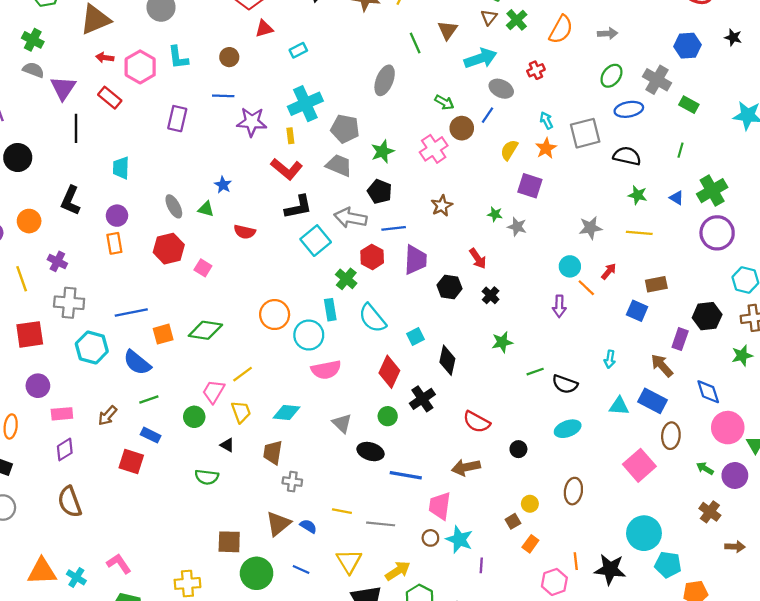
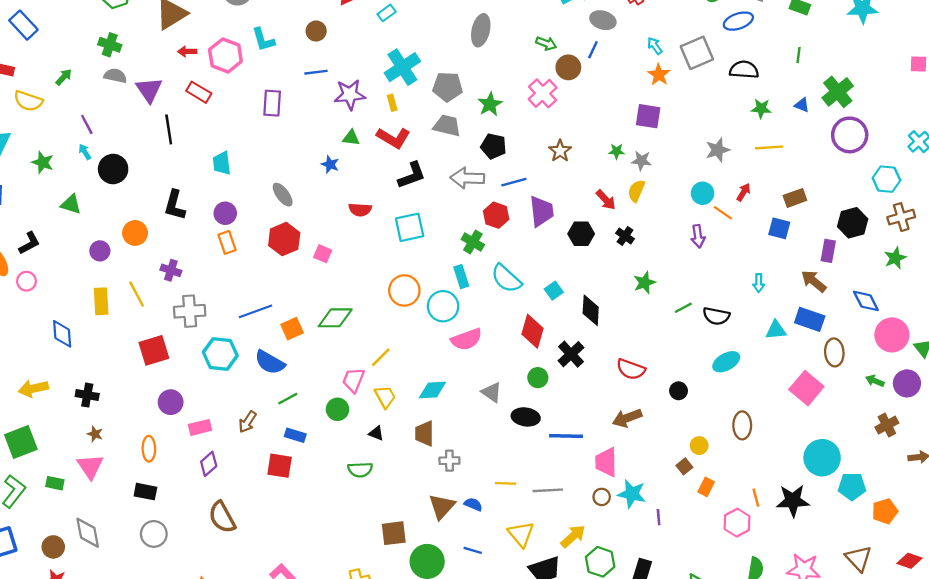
yellow semicircle: (509, 150) -> (636, 191), moved
green triangle: (206, 209) -> (351, 138), moved
cyan square: (316, 241) -> (410, 227), moved, turned 36
brown cross: (710, 512) -> (887, 425), turned 35

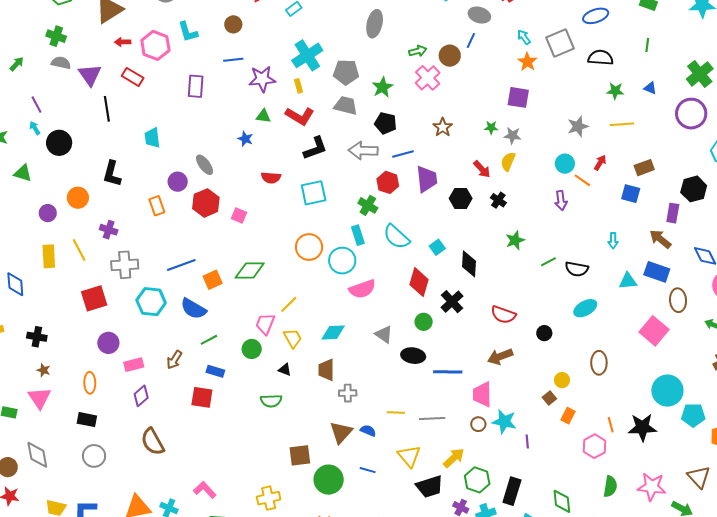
green arrow: (546, 43) -> (418, 51), moved, turned -36
green cross: (838, 92) -> (700, 74), moved
purple circle: (225, 213) -> (178, 182), moved

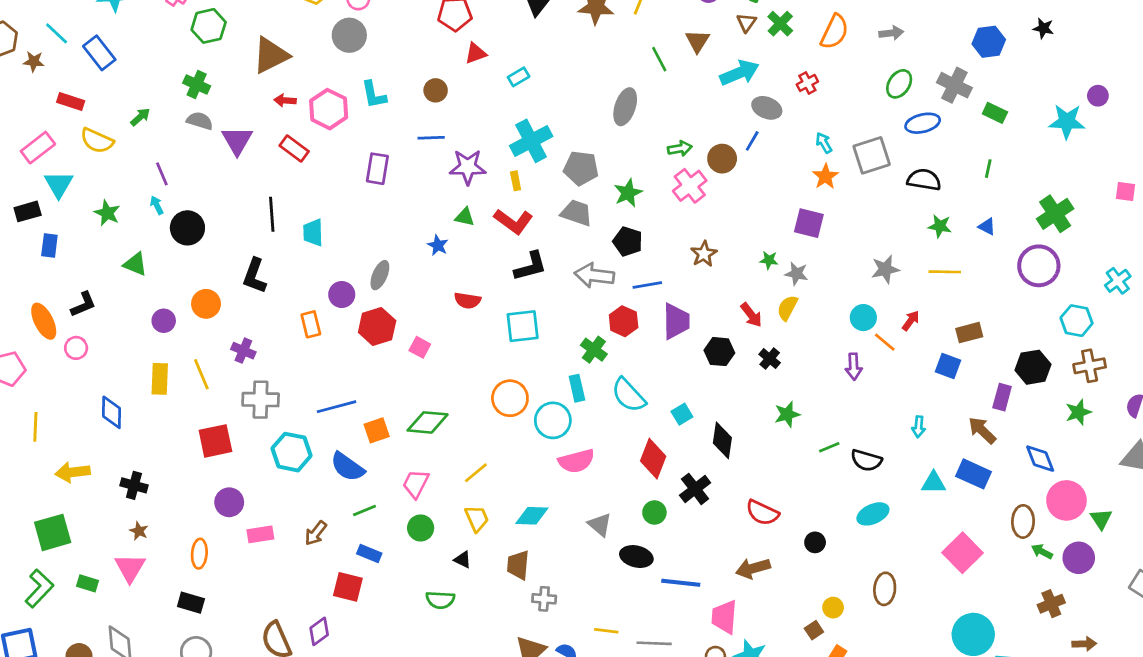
black line: (107, 109) -> (272, 214), moved
gray ellipse: (205, 165) -> (380, 275), turned 55
brown ellipse: (678, 300) -> (1023, 521), moved
pink trapezoid: (265, 324) -> (416, 484), moved
purple diamond: (141, 396) -> (319, 631), moved

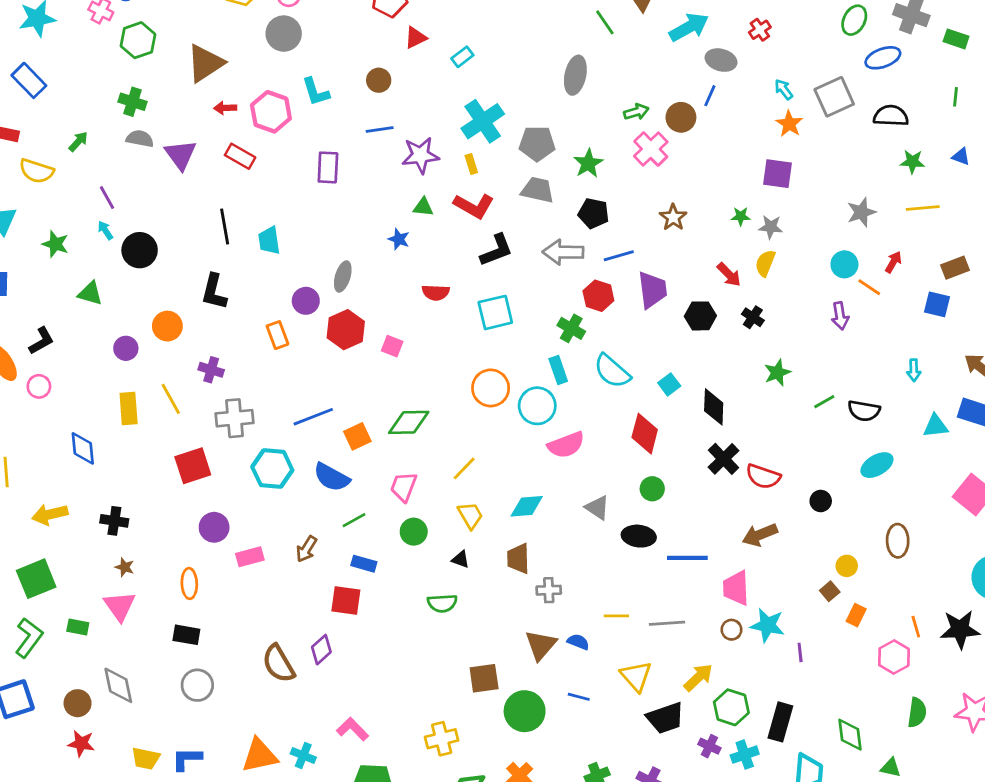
black cross: (695, 489) -> (724, 459), moved

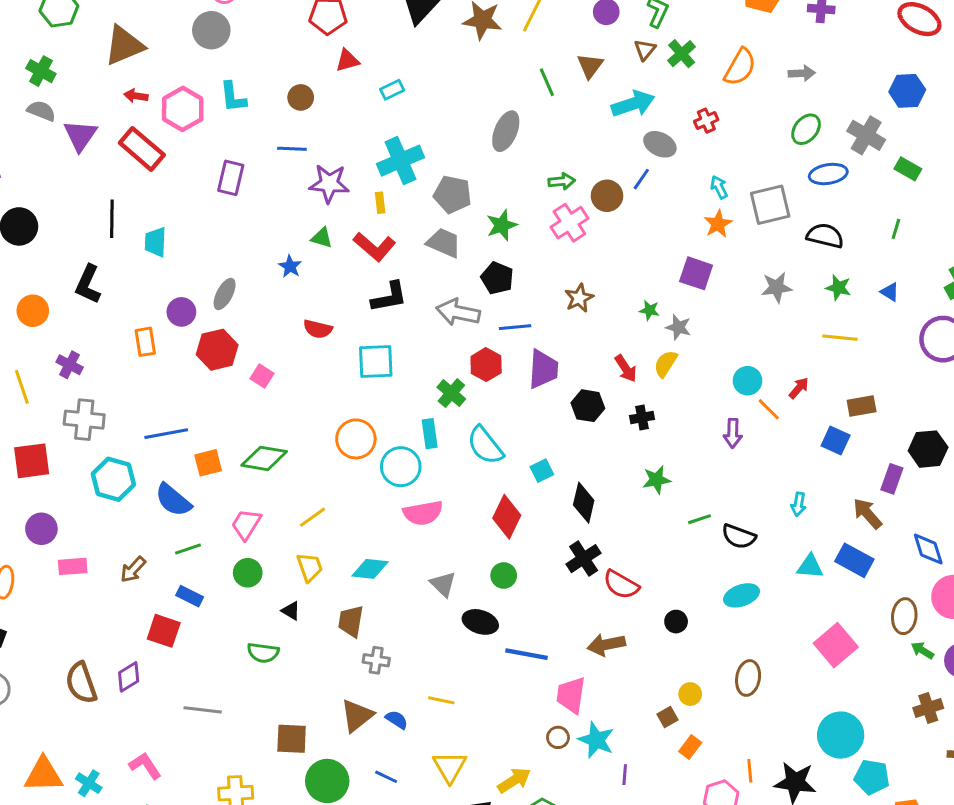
red rectangle: (240, 156) -> (142, 149), size x1.4
gray star: (861, 212) -> (777, 287), moved
black cross: (753, 317) -> (642, 417), turned 35
gray line: (667, 623) -> (203, 710), moved

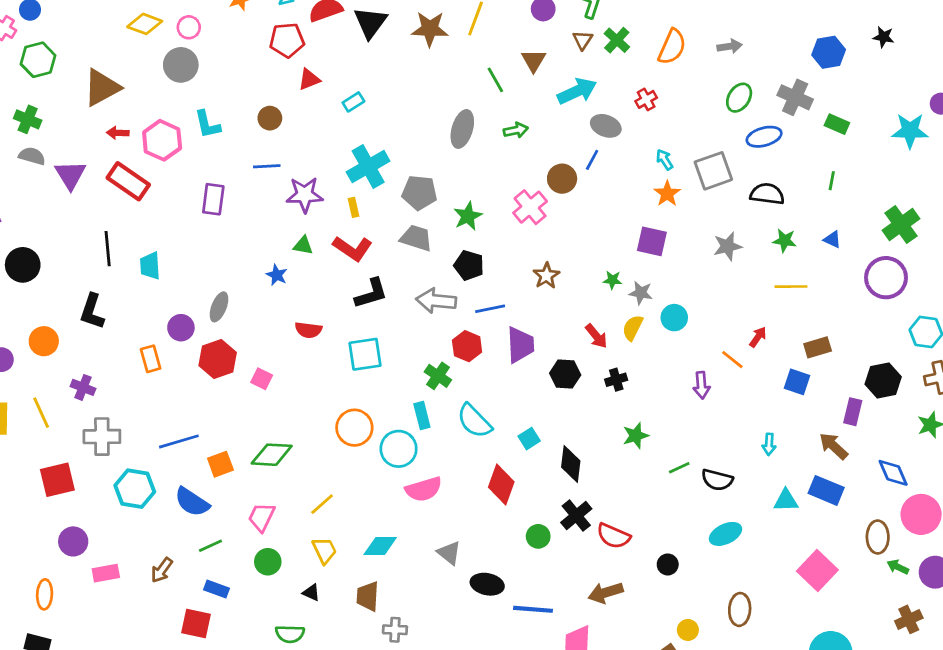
green arrow: (562, 181) -> (516, 130), moved
cyan circle: (747, 381) -> (674, 318), moved
green circle: (504, 576) -> (538, 536), moved

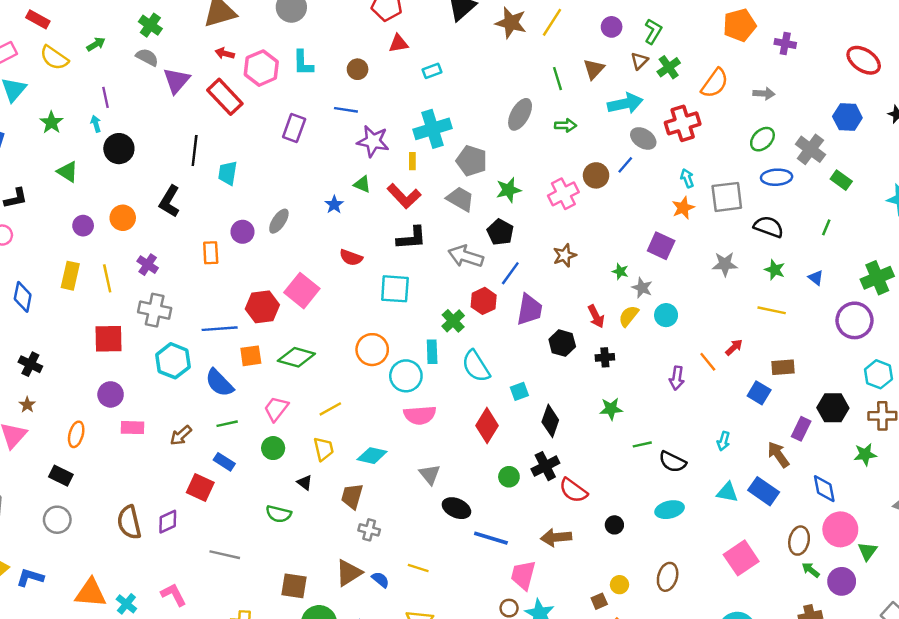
red cross: (646, 99) -> (683, 123), size x1.8
blue line: (490, 309) -> (510, 273), turned -55
red hexagon: (218, 359) -> (262, 307), moved
pink square: (262, 379) -> (302, 291), size x1.8

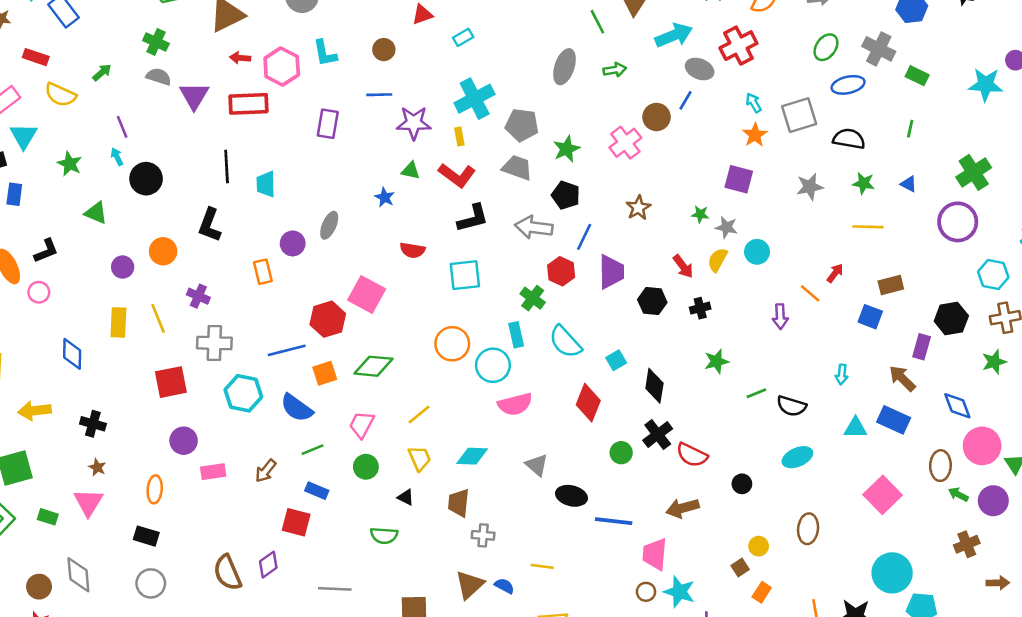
red rectangle: (225, 97) -> (248, 104), turned -39

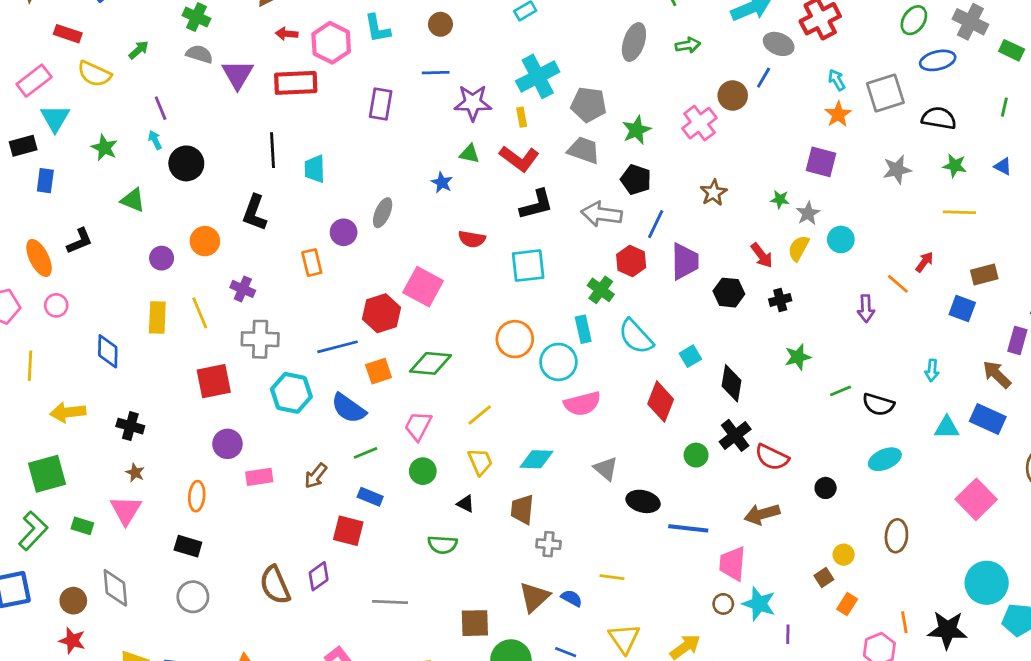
gray star: (726, 227) -> (808, 213), turned 30
pink circle: (39, 292) -> (56, 305), moved

